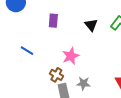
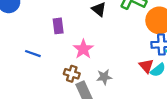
purple rectangle: (53, 21) -> (58, 26), moved

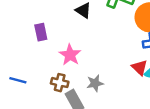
blue line: (33, 54) -> (18, 80), moved

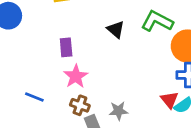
pink star: (70, 55) -> (76, 76), moved

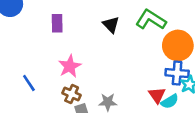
purple rectangle: (66, 47) -> (57, 23), moved
blue line: (34, 97) -> (29, 83), turned 30

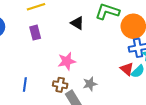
pink star: (70, 66) -> (67, 61), moved, turned 30
blue line: (29, 83) -> (25, 84), turned 56

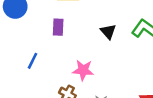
blue line: (25, 84) -> (32, 61), moved

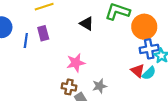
blue line: (32, 61) -> (26, 41), moved

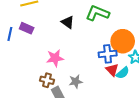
orange circle: (144, 27) -> (123, 41), moved
purple rectangle: (43, 33) -> (27, 28), turned -56
blue cross: (149, 49) -> (108, 54), moved

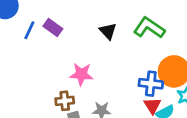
brown cross: (47, 80) -> (65, 101), turned -32

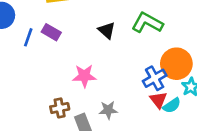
blue cross: (151, 84) -> (155, 78), turned -30
brown cross: (65, 101) -> (60, 108), moved

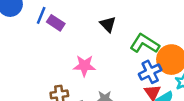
green L-shape: (147, 23) -> (145, 44), moved
blue line: (28, 37) -> (41, 15), moved

